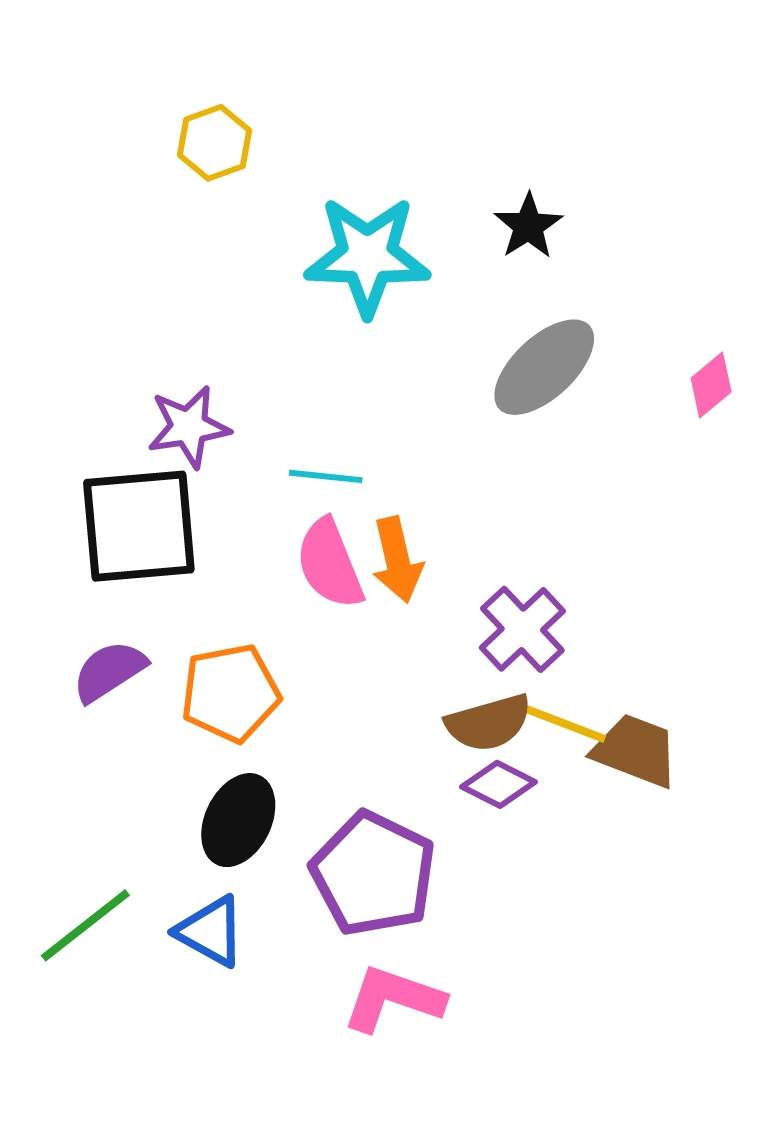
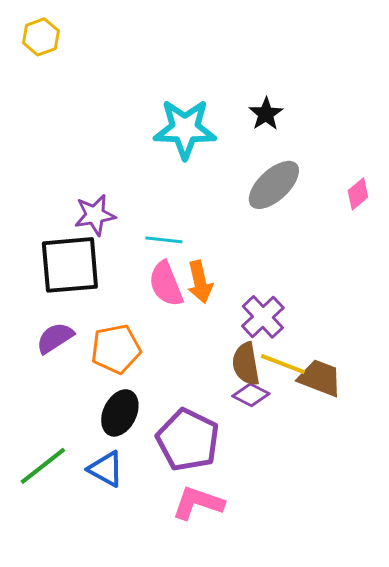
yellow hexagon: (214, 143) -> (41, 37), moved
brown semicircle: (489, 723) -> (246, 364), turned 96

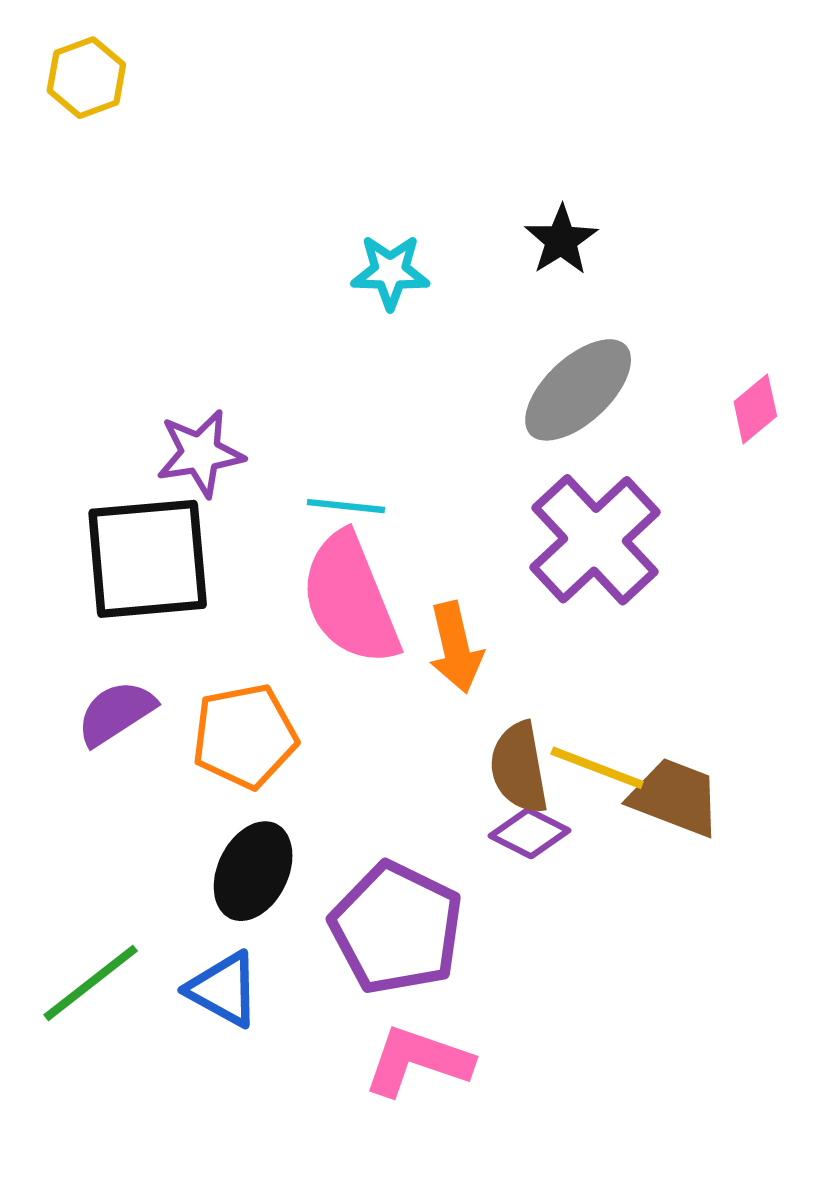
cyan star: (185, 129) -> (390, 272), size x0.6
orange arrow: (200, 282) -> (456, 647), moved
pink semicircle: (166, 284) -> (350, 599), size x1.4
purple cross: (263, 317) -> (595, 540), moved, size x1.4

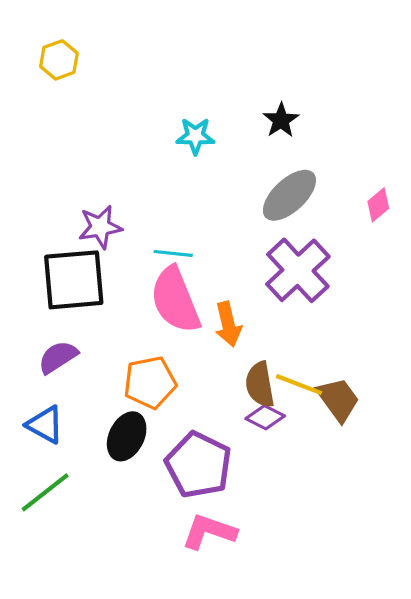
yellow hexagon: (86, 78) -> (59, 60), moved
orange pentagon: (245, 736) -> (150, 382), moved
brown trapezoid: (675, 797) -> (338, 399), turned 33
blue triangle: (224, 989) -> (45, 425), moved

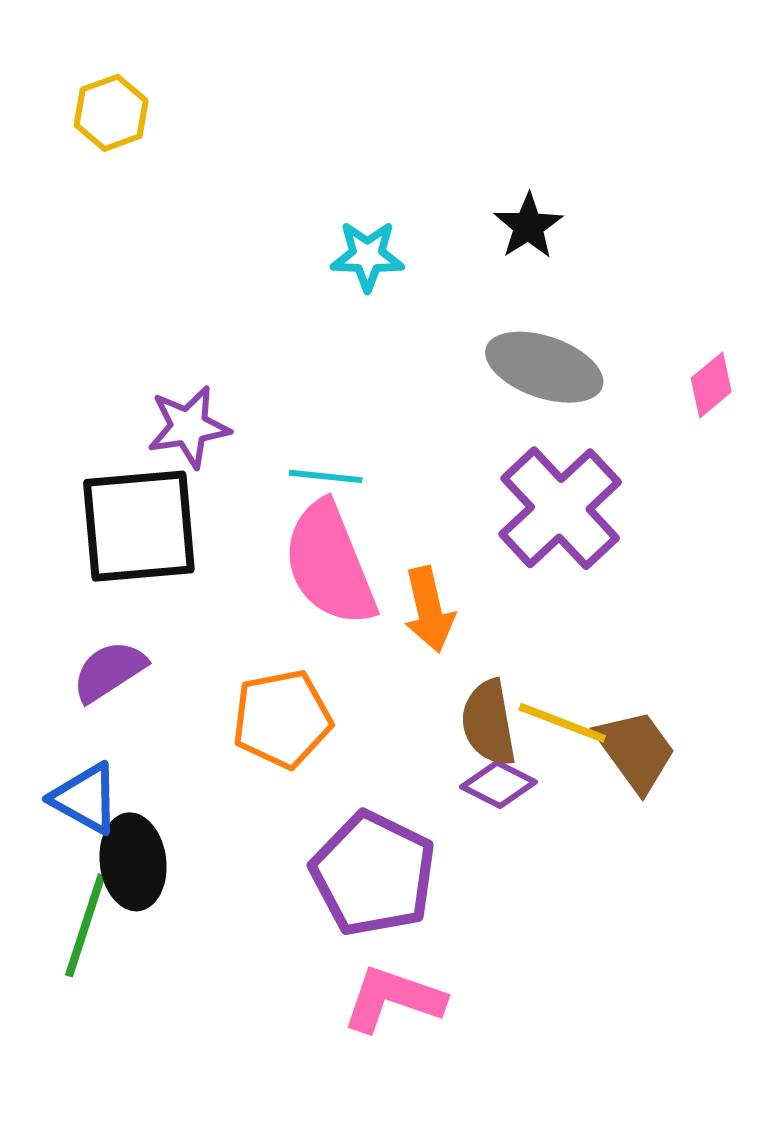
gray ellipse: (289, 195) -> (544, 367), turned 62
black ellipse: (127, 436) -> (133, 862), moved, turned -33
green line: (45, 492) -> (85, 925), turned -34

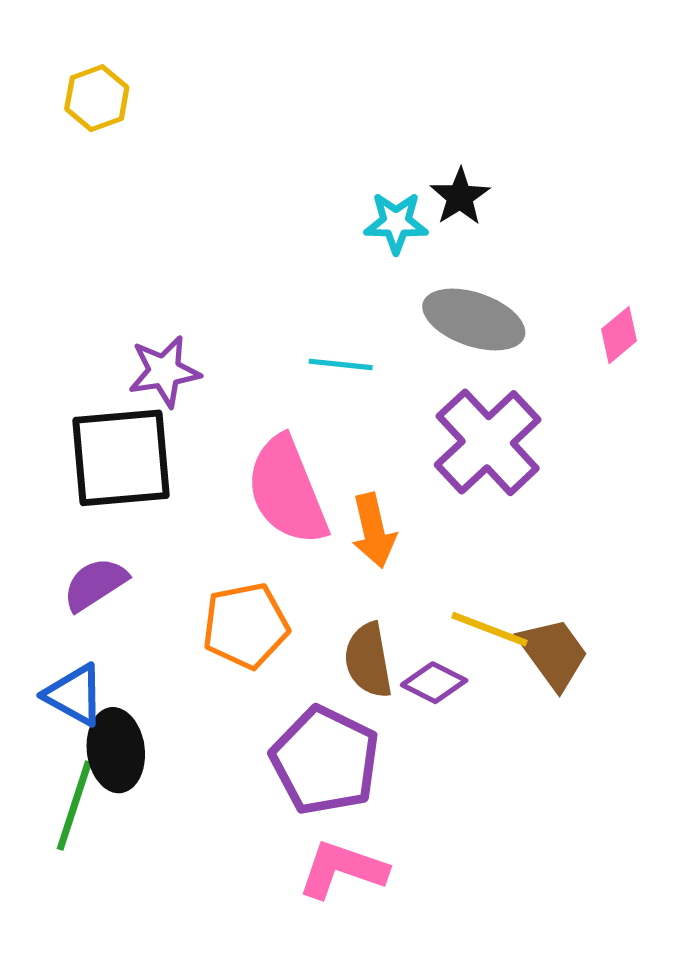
cyan star: (367, 256) -> (396, 223), moved
cyan line: (326, 476) -> (341, 364), moved
brown semicircle: (489, 723) -> (368, 660), moved

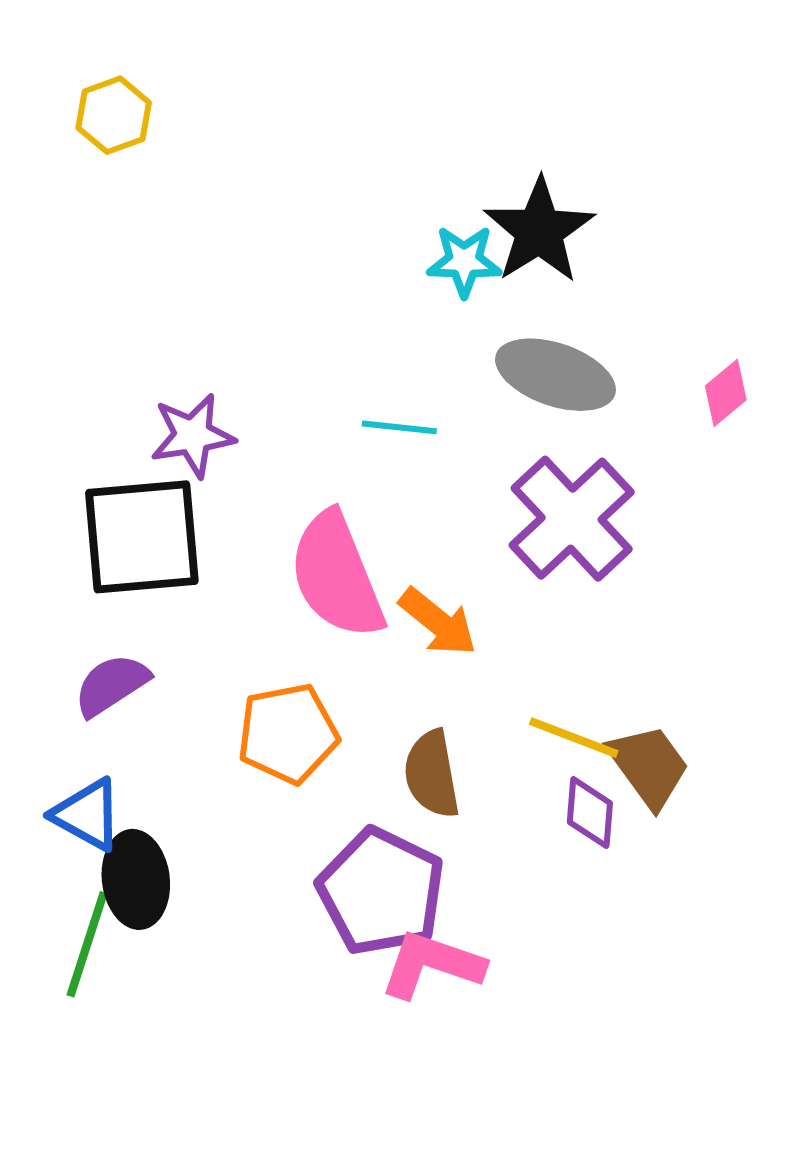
black star: (460, 197) -> (539, 231), size x1.6
orange arrow: (374, 531) -> (438, 622), turned -38
purple diamond: (434, 683) -> (590, 813), moved, turned 68
pink L-shape: (342, 869) -> (432, 965), moved

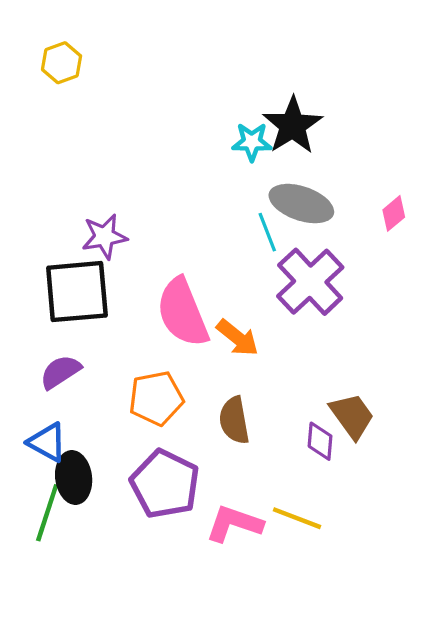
cyan line: (399, 427) -> (267, 232), moved, turned 63
yellow line: (574, 738) -> (297, 518), moved
purple pentagon: (381, 892) -> (165, 484), moved

